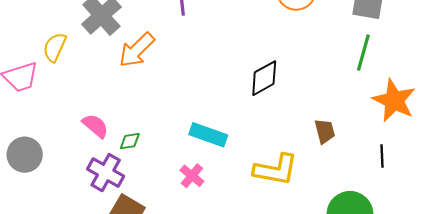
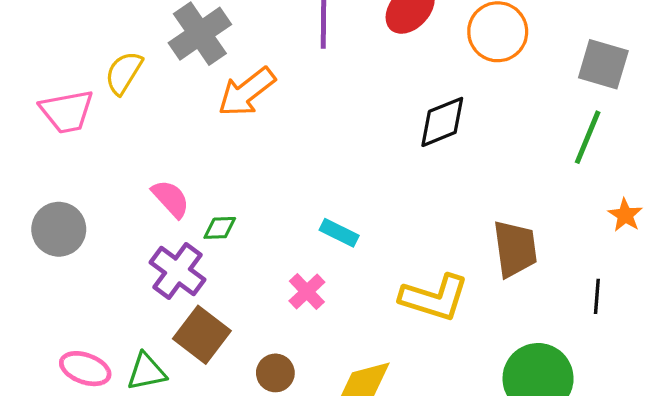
black diamond: (264, 78) -> (442, 122), moved
orange star: (394, 100) -> (625, 215), size x0.5
brown trapezoid: (325, 131) -> (515, 249), size x1.5
cyan rectangle: (208, 135) -> (339, 233), size x0.7

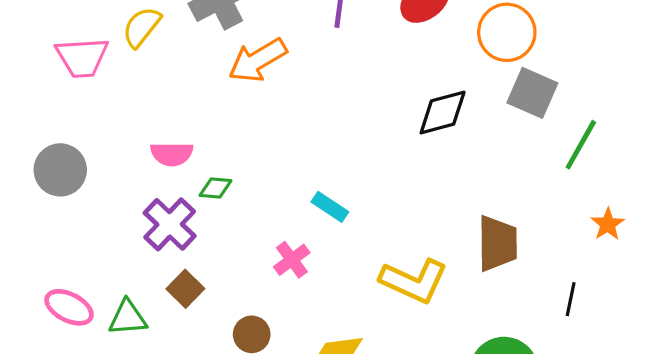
gray square: (603, 64) -> (532, 93), moved
pink semicircle: (171, 199) -> (172, 154), turned 126
brown square: (202, 335) -> (185, 289), size x0.7

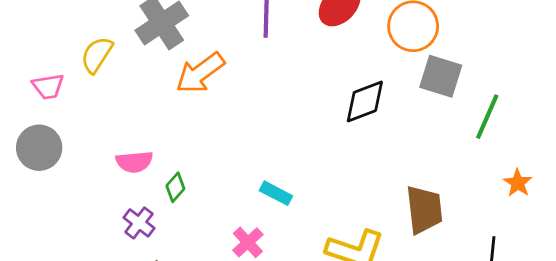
pink trapezoid: (82, 57) -> (48, 86), size x0.7
gray circle: (60, 170) -> (39, 148), moved
green diamond: (216, 188) -> (175, 187), turned -48
purple cross: (170, 224) -> (139, 223), size x0.7

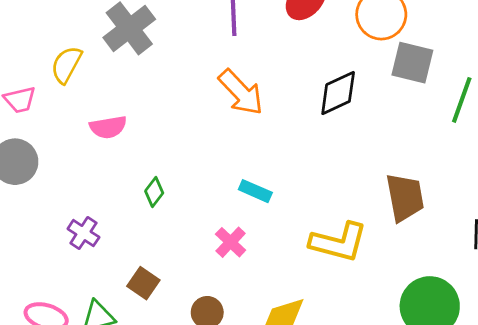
orange arrow: (200, 73) -> (241, 92), moved, turned -93
pink semicircle: (134, 162) -> (108, 127), moved
purple cross: (139, 223) -> (83, 233), moved

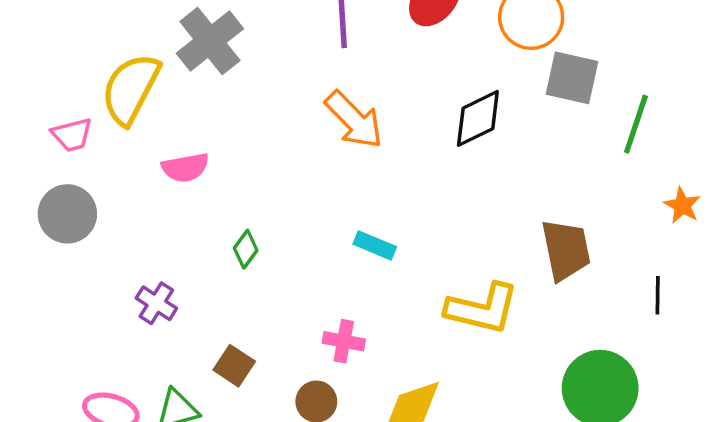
yellow semicircle: (66, 65) -> (131, 89), size x1.5
pink cross: (231, 242) -> (344, 341), moved, turned -32

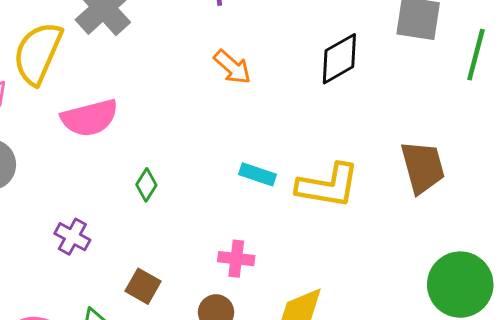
orange arrow: (354, 120) -> (232, 67), size x0.7
pink semicircle: (185, 168) -> (90, 118), size x1.4
yellow L-shape: (482, 309) -> (328, 186), moved

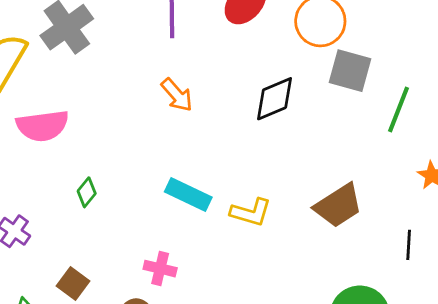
brown trapezoid: (423, 167) -> (338, 206), turned 66
cyan rectangle: (258, 174) -> (188, 195), size x1.4
yellow L-shape: (328, 186) -> (251, 212), size x0.7

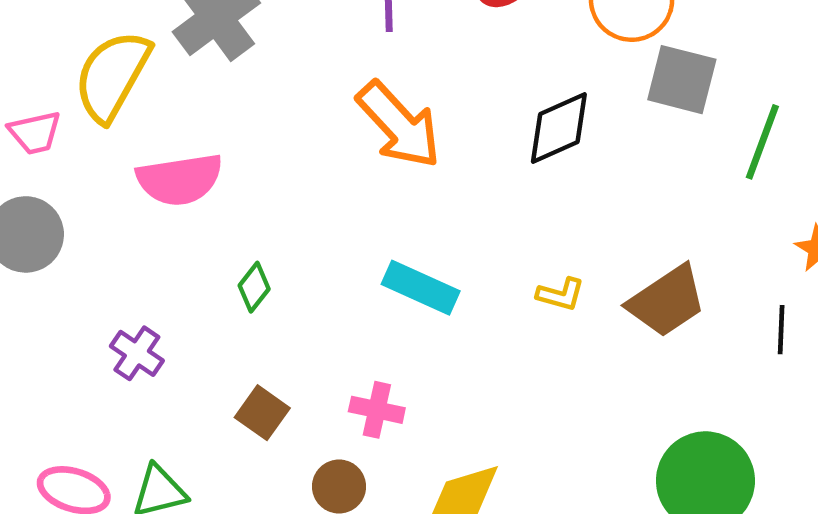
orange arrow: (177, 95) -> (399, 125), size x1.6
yellow L-shape: (251, 212) -> (561, 294), moved, size x0.7
black line: (409, 245) -> (781, 330), moved
brown square: (73, 283) -> (262, 413), moved

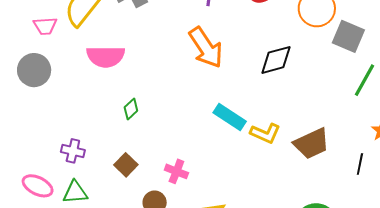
gray square: (682, 80) -> (348, 36), moved
cyan rectangle: (421, 288) -> (230, 117), moved
yellow L-shape: (561, 294) -> (265, 133), size x1.4
purple cross: (137, 353) -> (73, 151), moved, turned -30

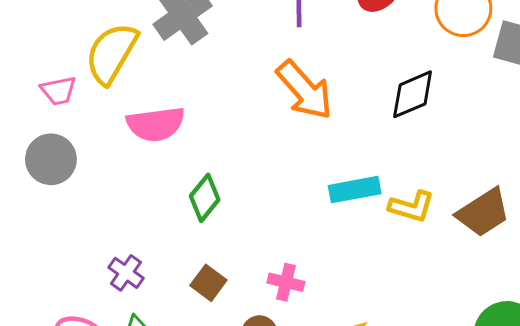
green diamond: (131, 109) -> (205, 198), size x1.4
cyan rectangle: (230, 117) -> (355, 190), turned -36
purple cross: (73, 151) -> (126, 273), turned 30

